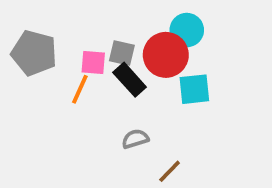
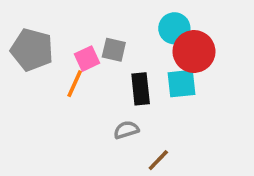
red circle: (166, 55) -> (194, 51), moved
pink square: (93, 63) -> (87, 59), turned -30
black rectangle: (130, 80) -> (141, 89), moved, turned 36

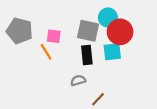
gray square: (114, 50) -> (88, 31), moved, size x1.5
pink square: (87, 59) -> (54, 36), turned 32
orange line: (75, 84) -> (46, 52), turned -56

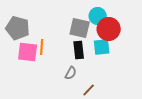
pink square: (54, 36) -> (28, 52), moved, size x1.5
orange line: (46, 52) -> (42, 47), turned 35
gray semicircle: (78, 80) -> (71, 73), turned 136

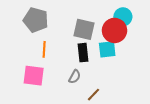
cyan circle: (98, 16) -> (123, 17), moved
gray pentagon: (18, 28) -> (36, 20), moved
pink square: (28, 52) -> (34, 76), moved

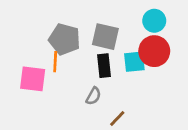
gray pentagon: (36, 20) -> (64, 39), moved
red circle: (114, 30) -> (154, 51), moved
pink square: (34, 76) -> (33, 79), moved

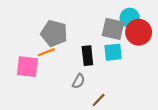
gray square: (105, 37) -> (113, 29), moved
red circle: (154, 51) -> (139, 32), moved
orange line: (55, 62) -> (46, 52), turned 66

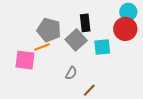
cyan circle: (130, 18) -> (128, 12), moved
gray square: (113, 29) -> (76, 40), moved, turned 35
black rectangle: (87, 56) -> (85, 23), moved

